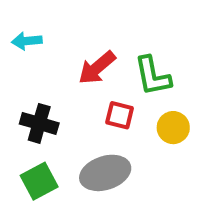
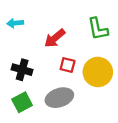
green L-shape: (153, 76) -> (98, 29), moved
yellow circle: (173, 128) -> (98, 72), size x1.6

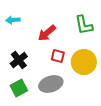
black cross: (22, 70) -> (19, 60), turned 36

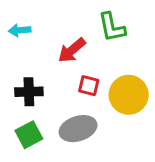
green L-shape: (84, 25) -> (112, 27), moved
black cross: (19, 60) -> (29, 92), turned 36

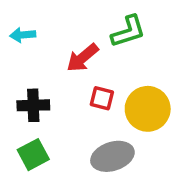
green L-shape: (112, 27) -> (128, 31), turned -96
gray ellipse: (78, 129) -> (112, 156), moved

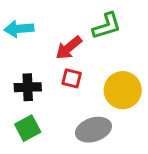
cyan arrow: (23, 35) -> (19, 29), size x1.4
red square: (102, 98) -> (72, 78), moved

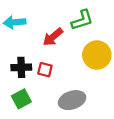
red square: (72, 78) -> (45, 70), moved
yellow circle: (123, 90) -> (97, 55), moved

